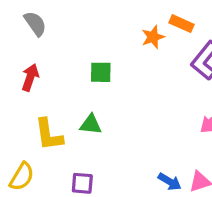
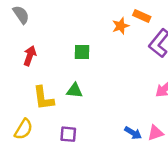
gray semicircle: (35, 24) -> (21, 15), moved

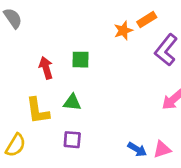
orange rectangle: (142, 16) -> (147, 20), turned -56
red arrow: (30, 56) -> (46, 68), moved, turned -36
purple square: (68, 134) -> (72, 140), moved

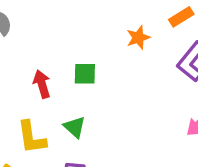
orange rectangle: (147, 20) -> (181, 17), moved
green triangle: (72, 102) -> (75, 127), turned 36

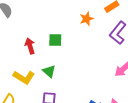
yellow L-shape: (32, 137) -> (24, 77), turned -50

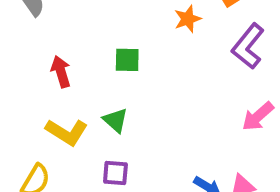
red arrow: (30, 46) -> (61, 72), moved

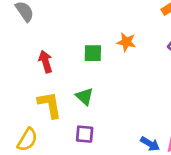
orange star: (188, 19) -> (126, 42), moved, turned 30
yellow L-shape: (67, 132) -> (50, 105), turned -132

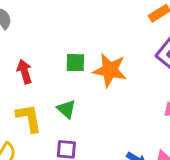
orange star: (126, 42) -> (110, 70), moved, size x1.6

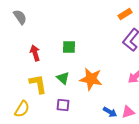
orange star: (110, 70) -> (91, 79), moved

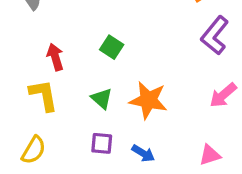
green square: (69, 47) -> (112, 47), turned 32
yellow L-shape: (38, 84) -> (44, 95), moved
blue arrow: (110, 112) -> (143, 153), moved

